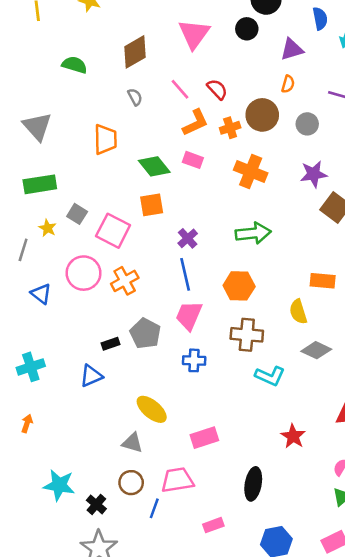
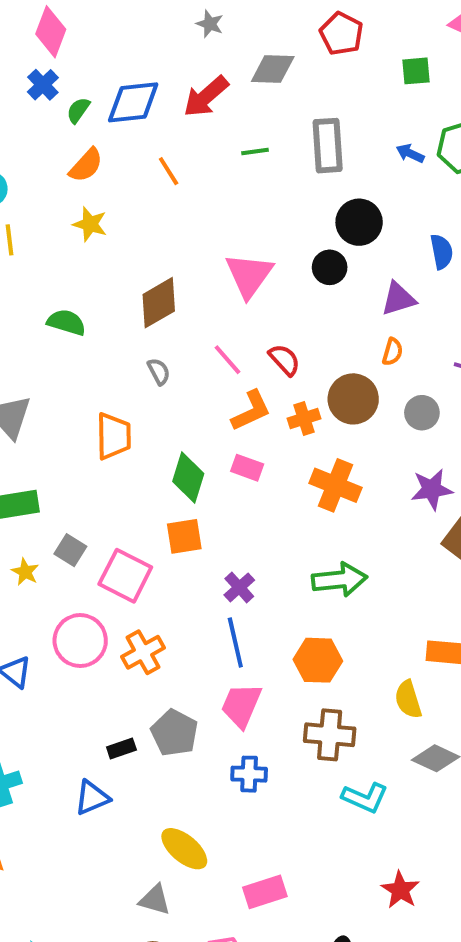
green diamond: (154, 166) -> (188, 478), turned 56

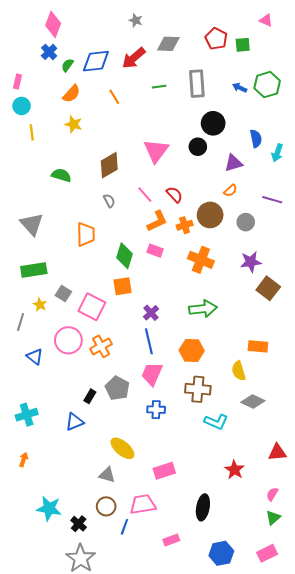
red pentagon: (341, 34) -> (216, 39), moved
orange semicircle: (392, 352) -> (230, 191), turned 32
black rectangle: (121, 749) -> (90, 396), turned -40

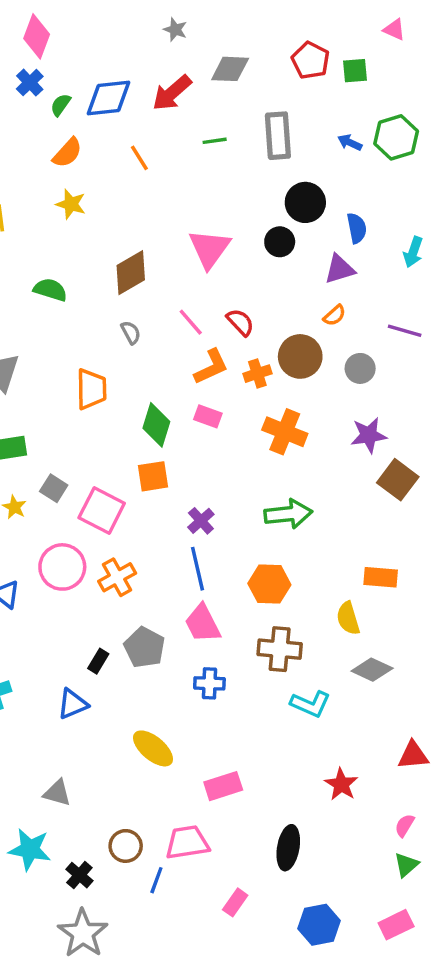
blue semicircle: (256, 139) -> (357, 228), moved
pink trapezoid: (152, 374) -> (203, 623), turned -50
gray triangle: (107, 475) -> (57, 793), moved
pink rectangle: (171, 540) -> (235, 902), turned -35

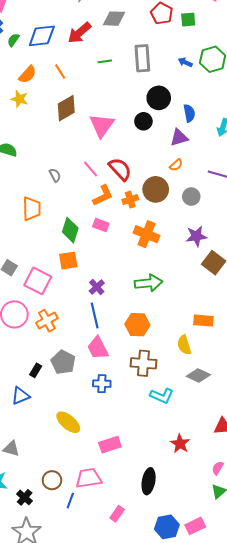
orange semicircle: (67, 153) -> (28, 75), moved
brown diamond: (131, 273) -> (66, 108), moved
red semicircle: (240, 322) -> (120, 169), size x1.4
pink rectangle: (396, 925) -> (195, 526), moved

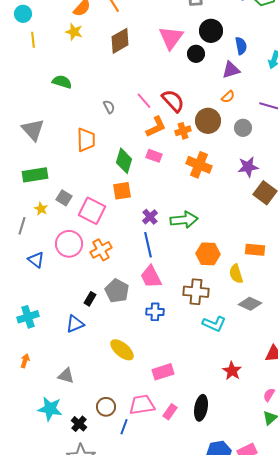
pink triangle: (102, 125) -> (171, 38), moved
green arrow: (149, 283) -> (184, 220), moved
orange hexagon: (137, 325) -> (208, 254), moved
pink rectangle: (117, 514) -> (170, 412), moved

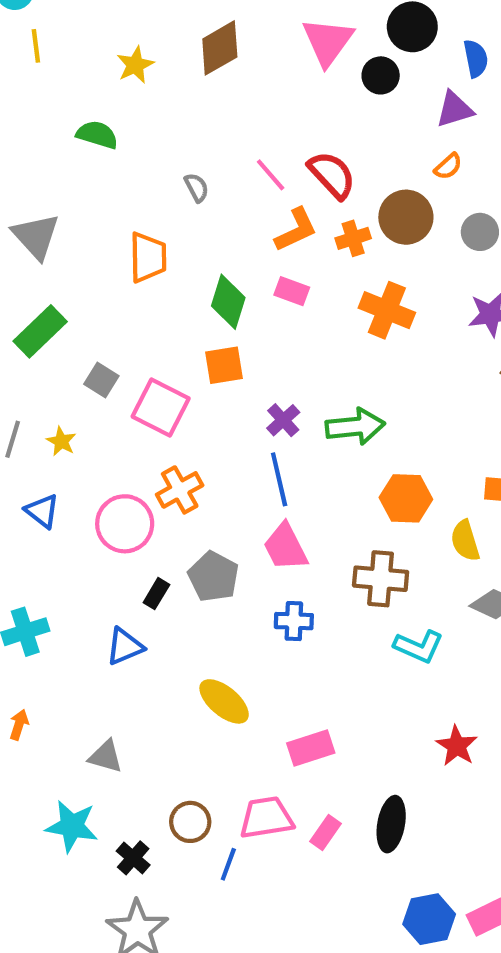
yellow star: (74, 32) -> (135, 65), moved, turned 30
green rectangle: (35, 175) -> (40, 331), turned -35
yellow star: (41, 209) -> (61, 441), moved
pink circle: (69, 244) -> (125, 524), moved

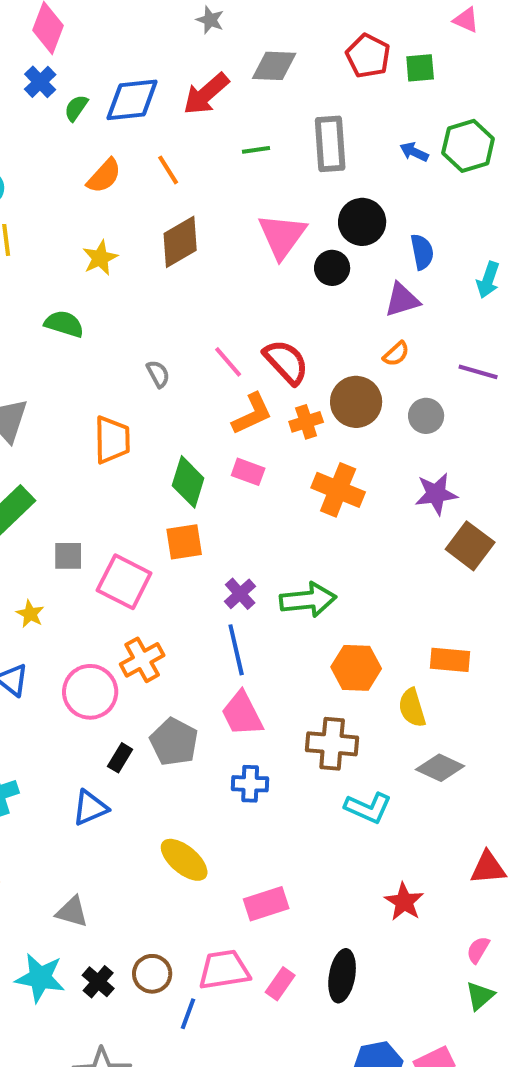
gray square: (101, 380) -> (68, 556), turned -32
black cross: (133, 858) -> (98, 982), moved

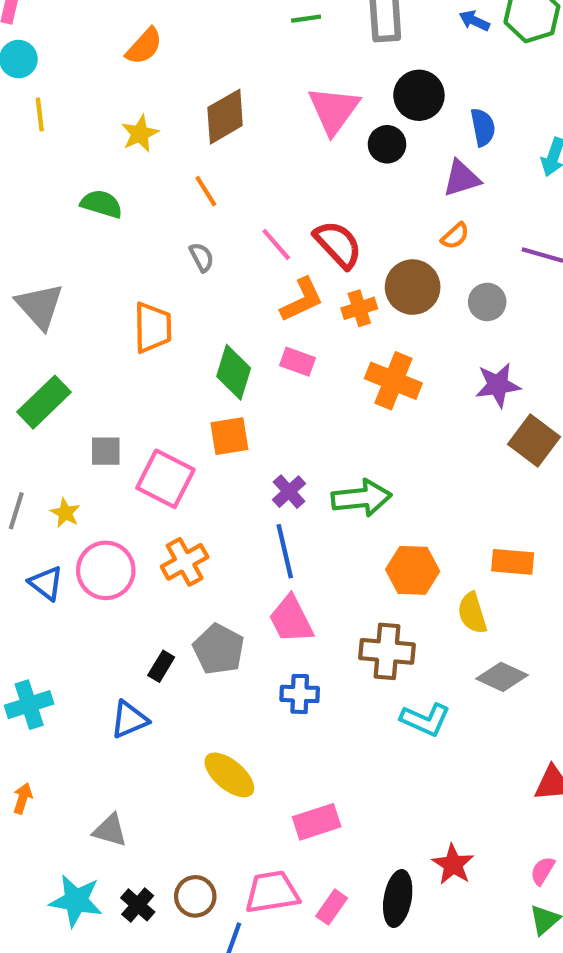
orange line: (168, 170) -> (206, 191), moved
pink circle: (90, 692) -> (106, 570), moved
red star: (404, 902) -> (453, 864), moved

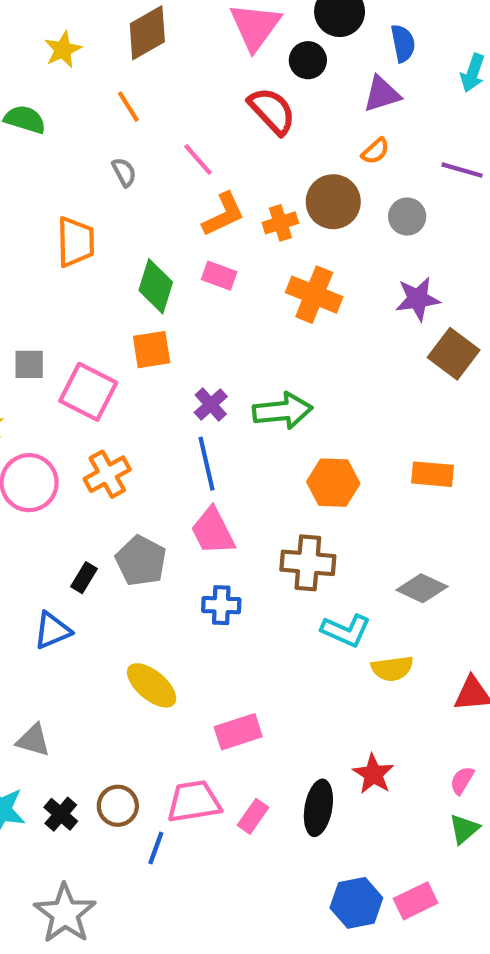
red semicircle: (338, 244) -> (272, 111), moved
yellow semicircle: (472, 613) -> (392, 668), moved, turned -81

